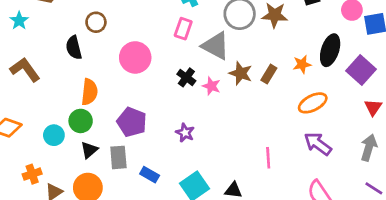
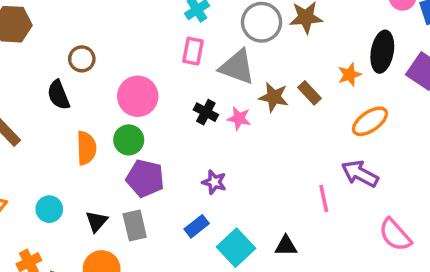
brown rectangle: (269, 74) -> (309, 93), turned -66
green circle: (81, 121) -> (129, 140), moved
purple arrow: (318, 144) -> (360, 174), moved
blue rectangle: (150, 175) -> (197, 226), moved, turned -60

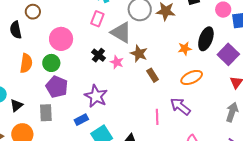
brown rectangle: (309, 93) -> (153, 75), moved
purple star: (214, 182) -> (96, 96), size x1.6
black triangle: (97, 221) -> (16, 105), moved

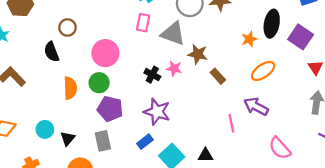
black cross: (98, 55) -> (152, 75), moved

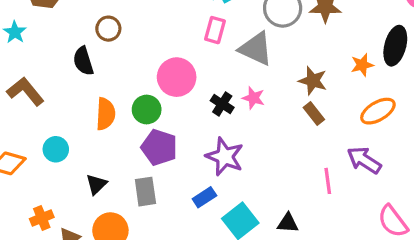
pink circle: (105, 53) -> (177, 77), moved
brown star: (198, 54) -> (313, 81), moved
cyan circle: (45, 129) -> (56, 149), moved

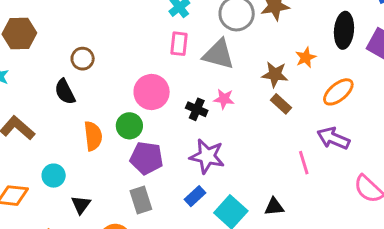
orange star: (362, 65) -> (306, 57), moved
black triangle: (96, 184) -> (81, 205), moved

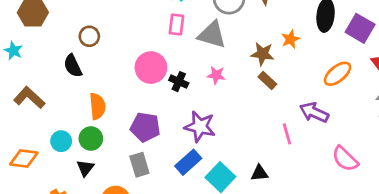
orange ellipse: (338, 92) -> (338, 74), moved
black cross: (197, 109) -> (179, 82), moved
green circle: (129, 126) -> (91, 139), moved
blue rectangle: (195, 196) -> (188, 162), size x1.4

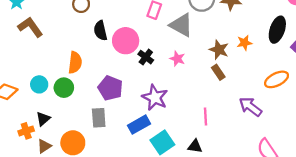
black semicircle: (73, 66) -> (100, 31), moved
brown L-shape: (29, 98) -> (30, 27), moved
pink line: (287, 134) -> (205, 117), moved
black triangle: (85, 168) -> (43, 119), moved

